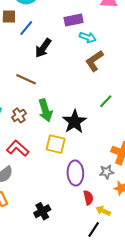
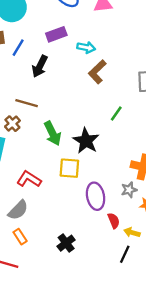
purple rectangle: (74, 20) -> (56, 34), moved
brown cross: (19, 115) -> (12, 124), moved

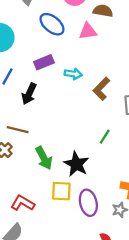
brown L-shape: (97, 72) -> (101, 89), moved
purple ellipse: (96, 196) -> (88, 203), moved

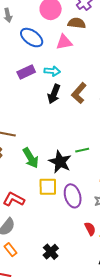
cyan arrow: (73, 74) -> (52, 71), moved
black arrow: (29, 94) -> (54, 94), moved
green line: (105, 137) -> (82, 150), moved, turned 48

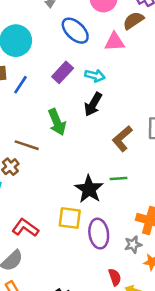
brown semicircle: (77, 23) -> (133, 21), turned -48
purple rectangle: (26, 72) -> (63, 72), turned -30
brown L-shape: (79, 93) -> (122, 139), moved
green arrow: (31, 158) -> (57, 122), moved

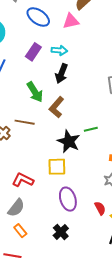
brown L-shape: (122, 139) -> (57, 107), moved
brown line: (27, 145) -> (25, 122), moved
purple ellipse: (99, 234) -> (68, 199), moved

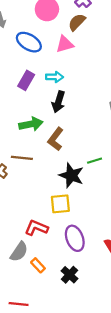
green arrow: (35, 92) -> (31, 124), turned -65
red L-shape: (23, 180) -> (36, 228), moved
orange rectangle: (20, 231) -> (38, 265), moved

